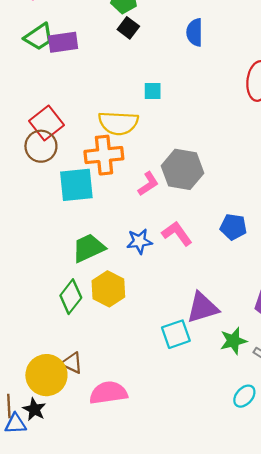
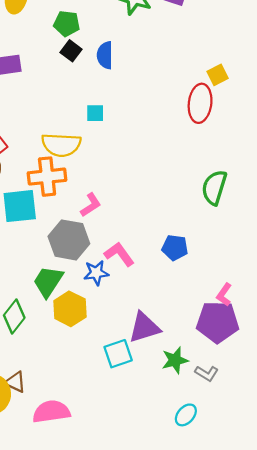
blue semicircle: (195, 32) -> (105, 55), moved
gray hexagon: (182, 169) -> (69, 240), moved
blue star: (139, 241) -> (96, 273), moved
green trapezoid: (88, 248) -> (48, 282), moved, turned -32
yellow hexagon: (108, 289) -> (70, 309), moved

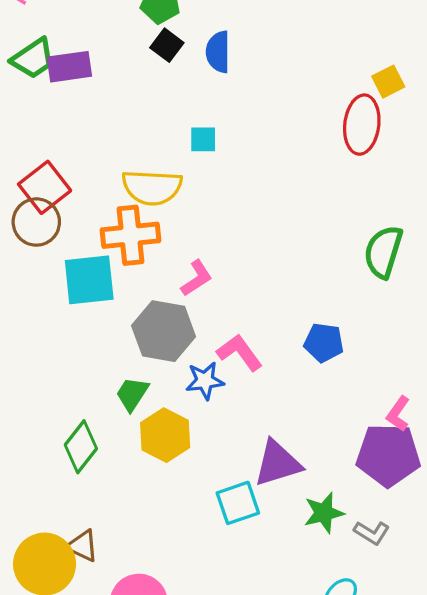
green trapezoid: (48, 282) -> (132, 394), size x0.7

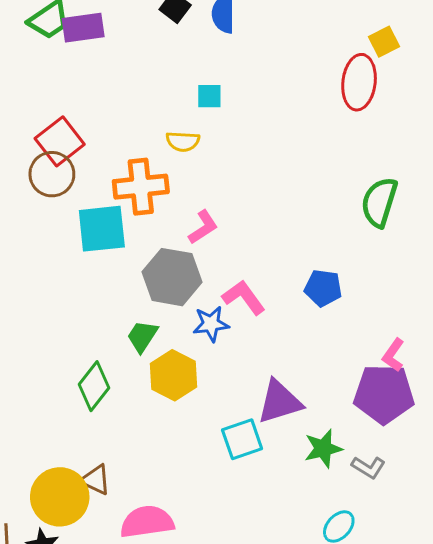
yellow semicircle: (152, 187) -> (183, 141), moved, size x0.6

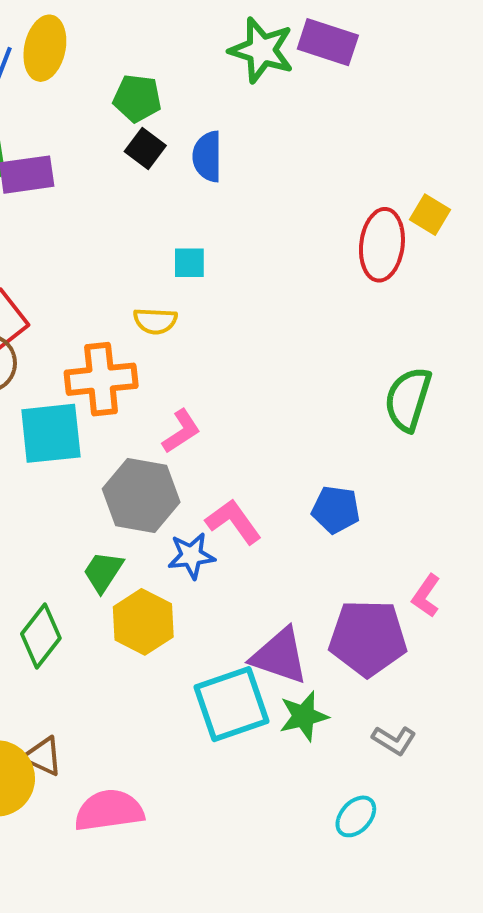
yellow square: (384, 42) -> (430, 215), moved, turned -32
purple pentagon: (384, 394) -> (368, 638), moved
purple triangle: (280, 402) -> (280, 656), turned 36
cyan square: (242, 439) -> (231, 704), size x1.4
green star: (323, 449) -> (304, 716), moved

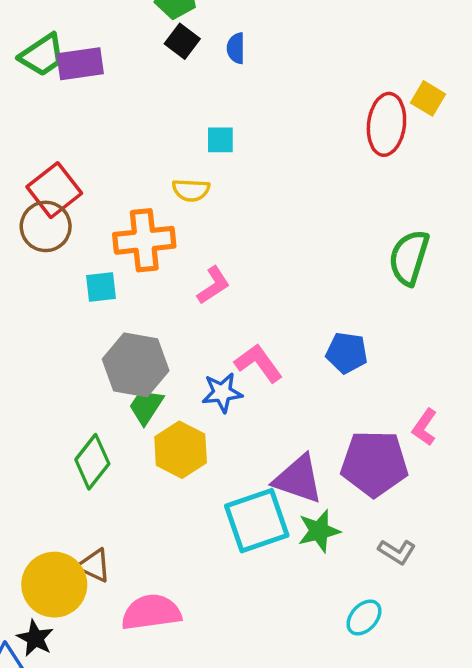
blue semicircle: (207, 156) -> (236, 48), size x0.7
cyan square: (51, 433) -> (101, 287), size x0.6
gray hexagon: (141, 495) -> (136, 365), moved

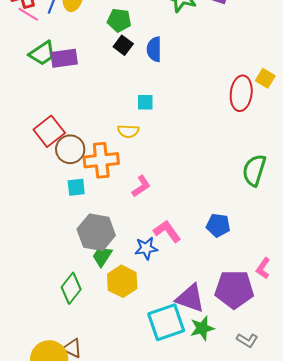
blue semicircle: (236, 48) -> (154, 49), size x1.4
brown circle: (46, 226) -> (70, 149), moved

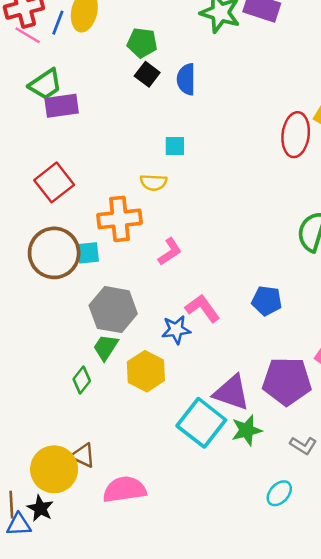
purple rectangle: (64, 58) -> (62, 106), moved
brown circle: (70, 149) -> (54, 253), moved, size x1.4
green trapezoid: (102, 256) -> (106, 347), moved
green diamond: (71, 288) -> (82, 380), size x0.7
cyan square: (166, 322) -> (201, 423), turned -33

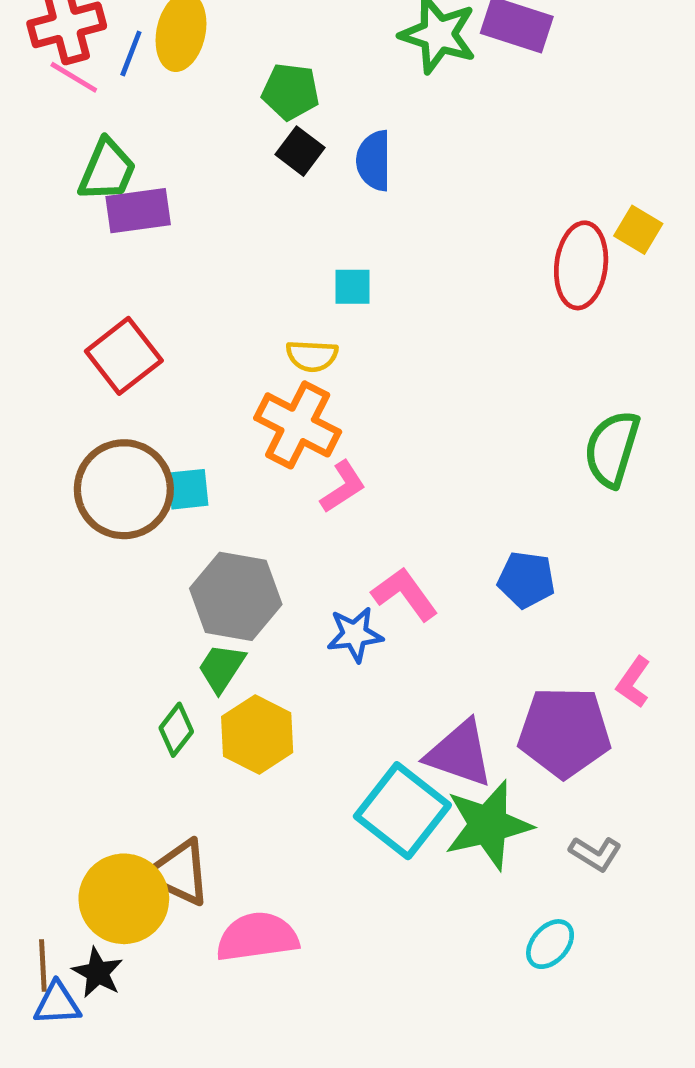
green trapezoid: (45, 84) -> (107, 170), turned -33
orange cross: (120, 219) -> (298, 425), moved, turned 33
yellow hexagon: (146, 371) -> (257, 735), moved
green star: (247, 430) -> (488, 825), size x1.5
brown triangle: (83, 455) -> (179, 873), size x1.4

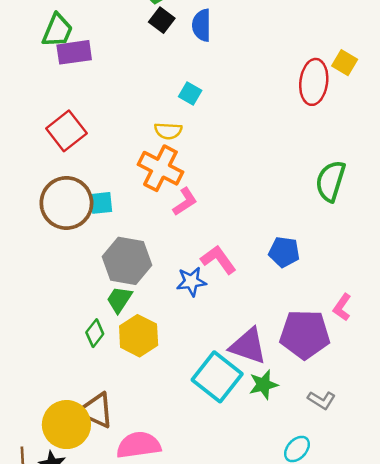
cyan square: (352, 287) -> (190, 94), turned 30
green star: (488, 825) -> (264, 385), size x0.6

